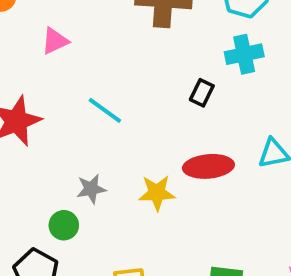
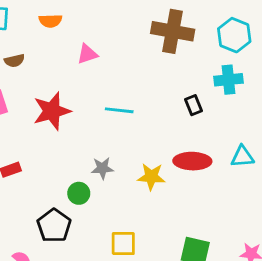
black rectangle: (202, 93) -> (193, 105), turned -54
cyan line: (105, 110) -> (119, 110), turned -36

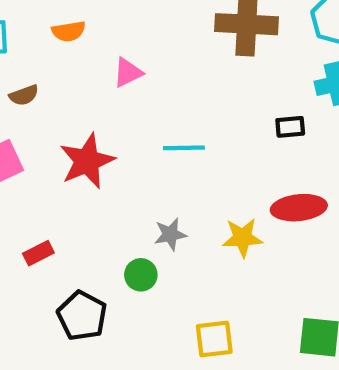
black rectangle: (193, 105) -> (290, 127), turned -66
black pentagon: (54, 226) -> (82, 316), moved

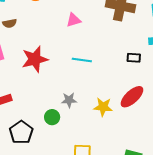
pink triangle: (128, 72) -> (74, 20), moved
red ellipse: (299, 208) -> (132, 97), turned -45

